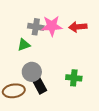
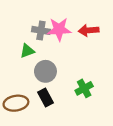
gray circle: (32, 72) -> (45, 71), moved
green cross: (74, 78) -> (84, 88), turned -35

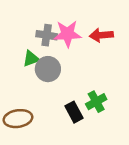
gray circle: (45, 71) -> (48, 69), moved
black rectangle: (45, 97) -> (74, 112), moved

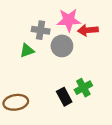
pink star: (67, 34) -> (69, 20), moved
gray circle: (48, 69) -> (62, 46), moved

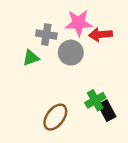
black rectangle: (64, 97) -> (107, 111), moved
brown ellipse: (16, 102) -> (55, 117), moved, turned -45

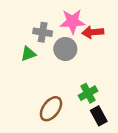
black rectangle: (107, 111) -> (99, 116), moved

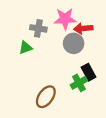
gray circle: (65, 49) -> (74, 43), moved
black rectangle: (99, 116) -> (89, 72), moved

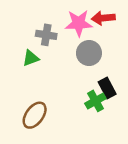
red arrow: (83, 28) -> (103, 18), moved
brown ellipse: (46, 97) -> (35, 115), moved

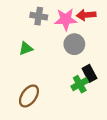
gray cross: (46, 35) -> (39, 16), moved

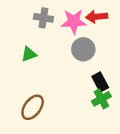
green cross: (80, 84) -> (101, 99), moved

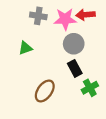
black rectangle: (100, 82) -> (75, 68), moved
brown ellipse: (33, 107) -> (45, 91), moved

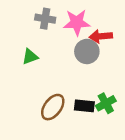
red arrow: (85, 15) -> (101, 36), moved
black rectangle: (75, 68) -> (84, 106), moved, turned -56

